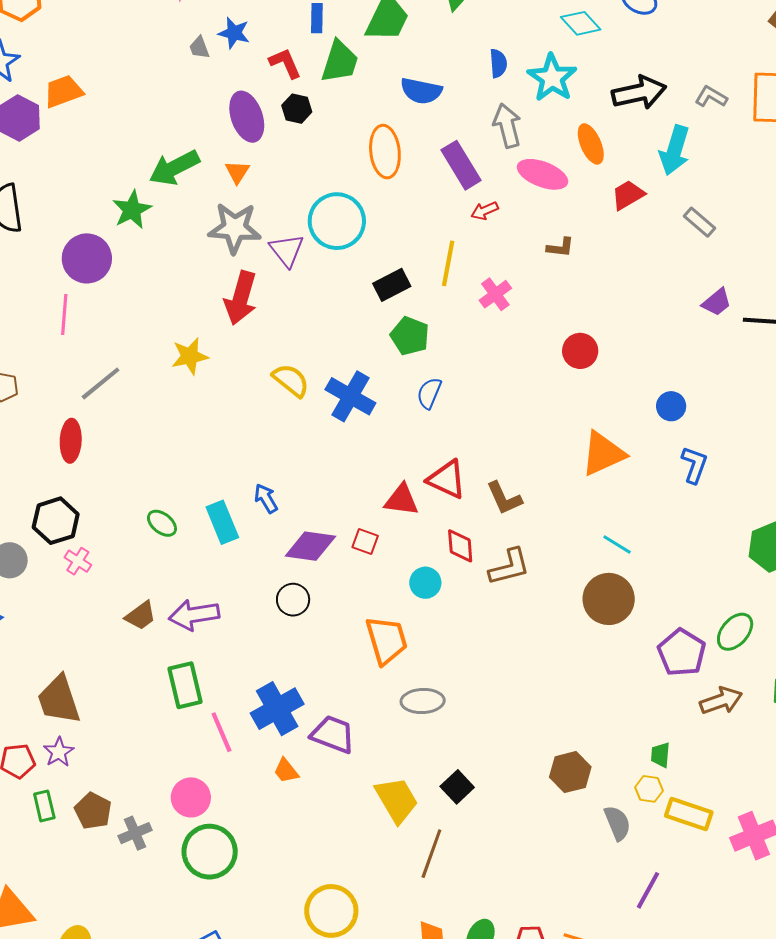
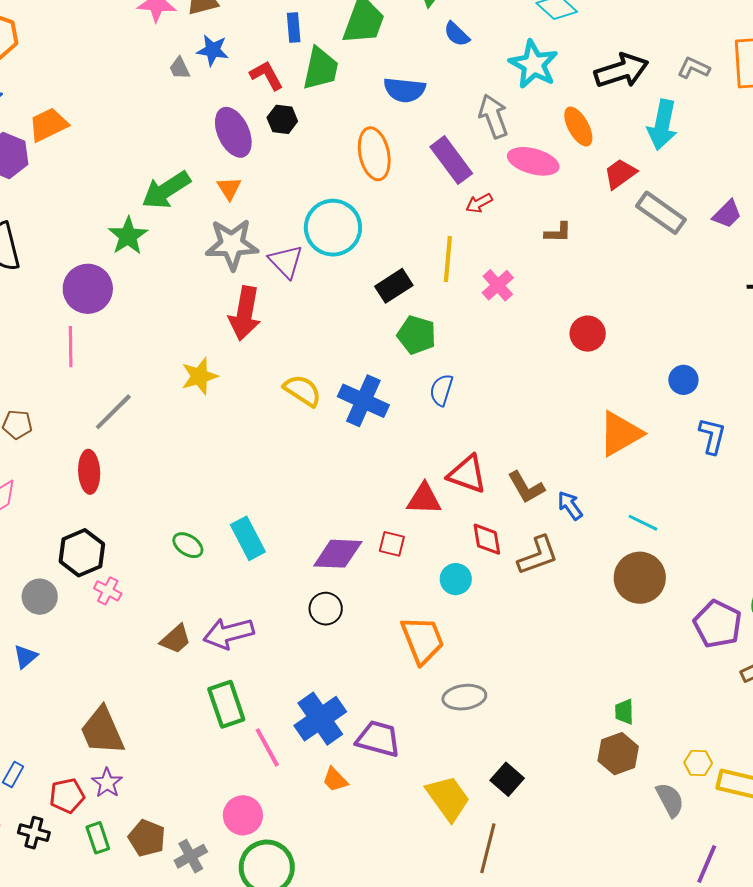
blue semicircle: (498, 63) -> (457, 34), moved, turned 144
gray rectangle: (700, 222) -> (661, 213), moved, size x1.5
purple trapezoid: (717, 302) -> (727, 214), moved
blue arrow: (266, 498) -> (570, 505), moved
green trapezoid: (660, 755) -> (624, 712), moved

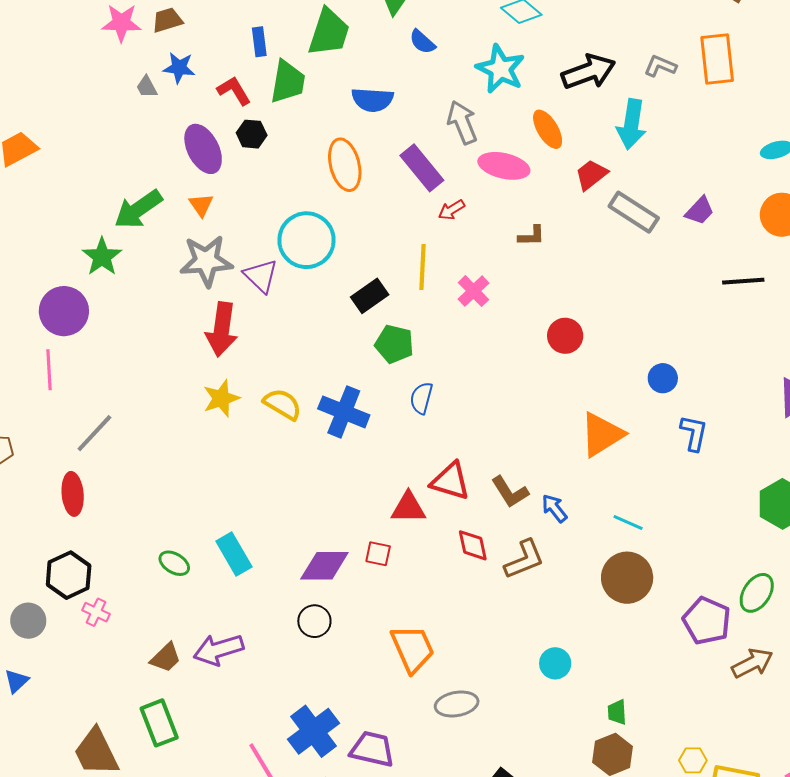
yellow star: (199, 376) -> (221, 398), moved
cyan circle: (456, 579) -> (555, 663), moved
green rectangle: (226, 704) -> (159, 723), moved

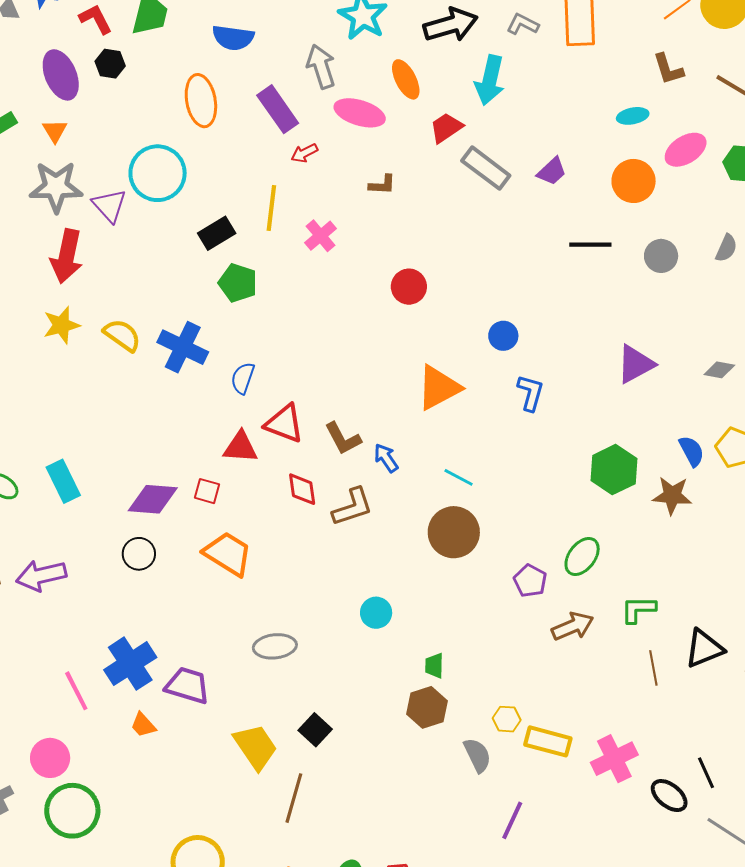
blue semicircle: (421, 398) -> (243, 378), moved
purple pentagon: (707, 621) -> (530, 581), size x0.7
orange trapezoid: (413, 649) -> (228, 554), moved, turned -38

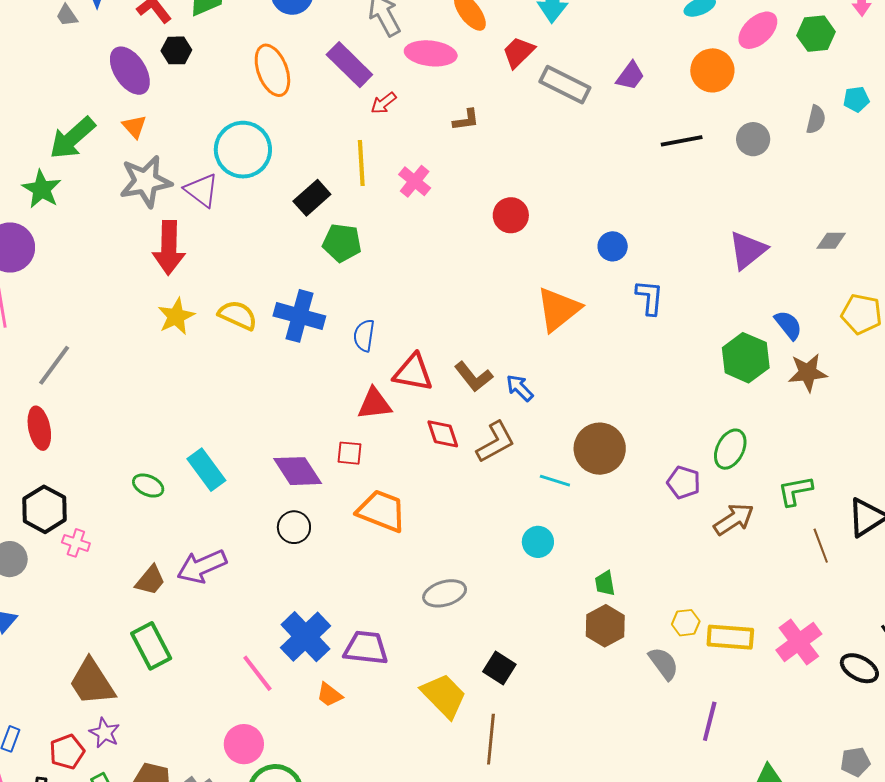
blue semicircle: (692, 451) -> (788, 325), moved
cyan line: (459, 477) -> (555, 481), moved
purple diamond: (153, 499) -> (298, 471), turned 63

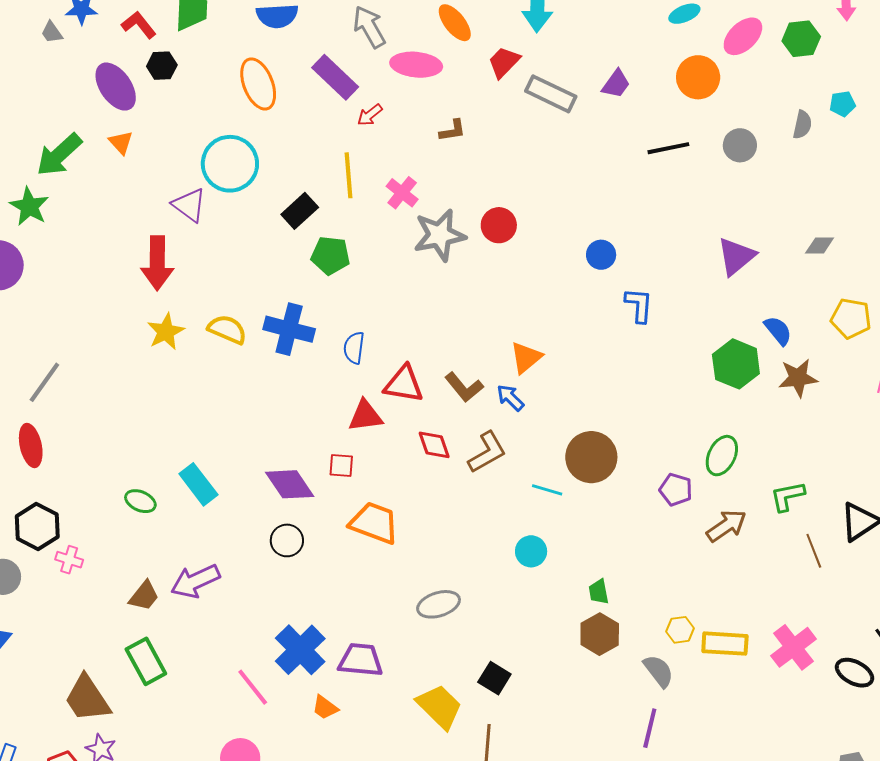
gray star: (146, 181) -> (440, 235), moved
orange triangle: (558, 309) -> (526, 358), moved, size x0.7
purple line: (710, 721) -> (650, 728), moved

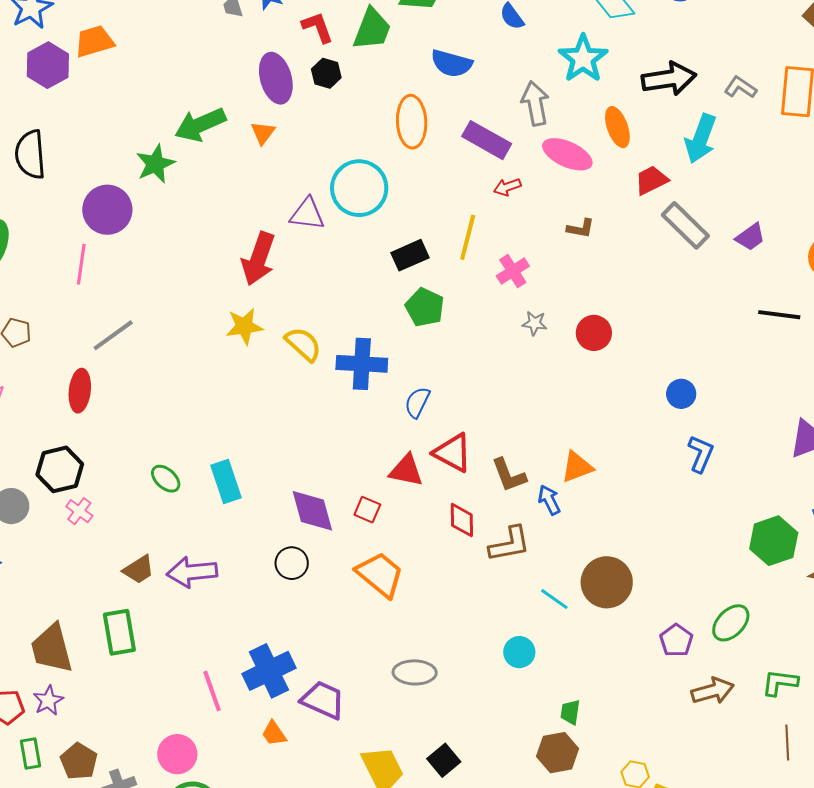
purple rectangle: (335, 77) -> (487, 140), turned -33
purple triangle: (189, 205) -> (307, 214), turned -48
gray star: (440, 235) -> (535, 323), size x0.5
blue cross: (289, 329) -> (362, 364), turned -30

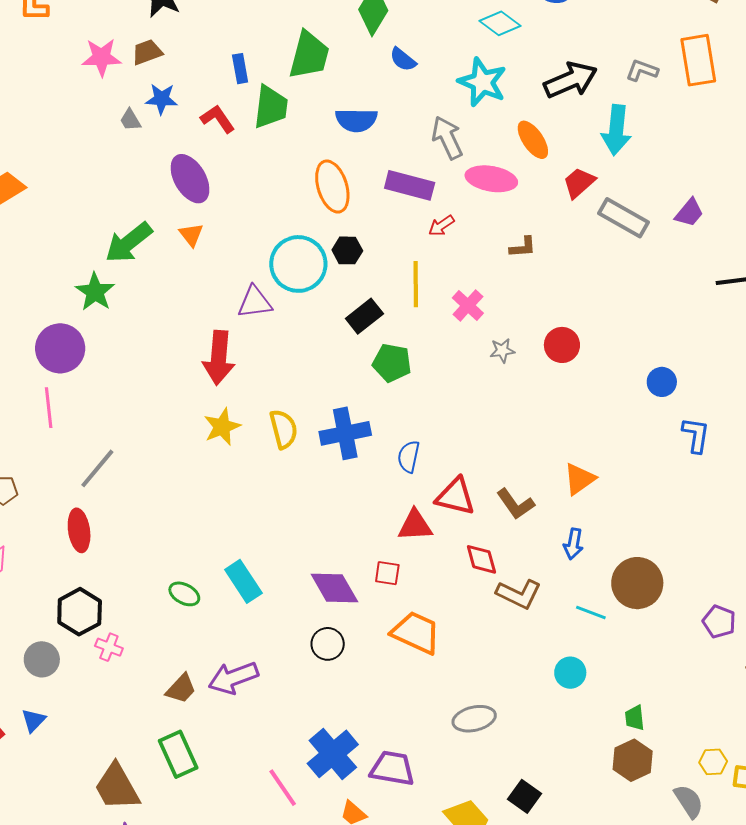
black hexagon: (326, 73) -> (347, 250), moved
yellow semicircle: (303, 344) -> (284, 429), turned 48
blue arrow: (549, 500) -> (573, 544), moved, turned -128
brown L-shape: (510, 544) -> (519, 594), moved, turned 51

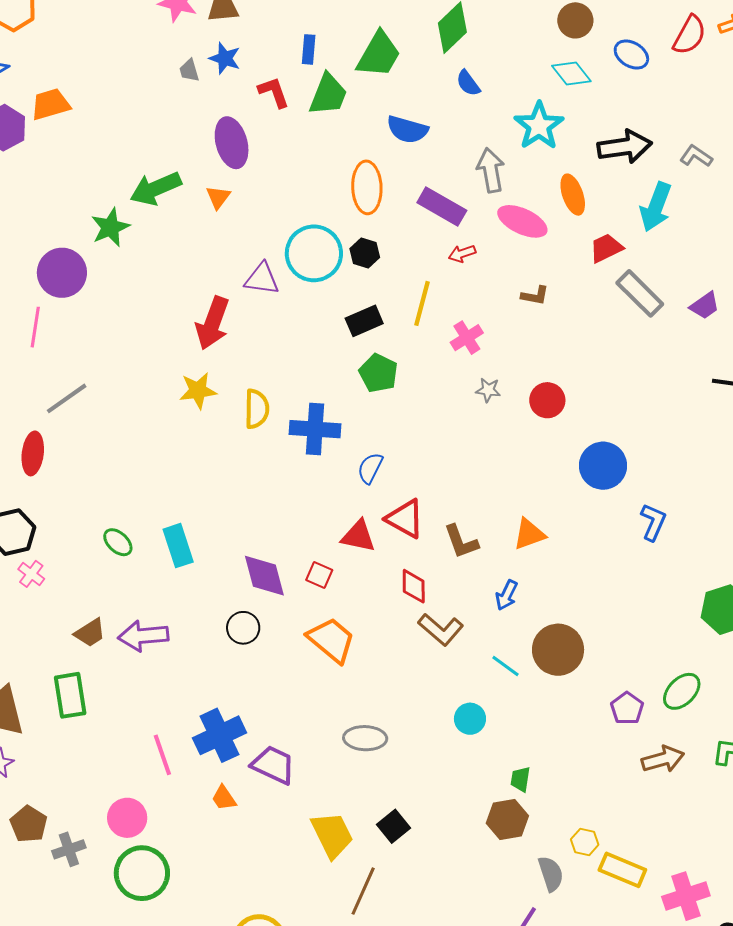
blue circle: (662, 382) -> (603, 466), moved, size x1.6

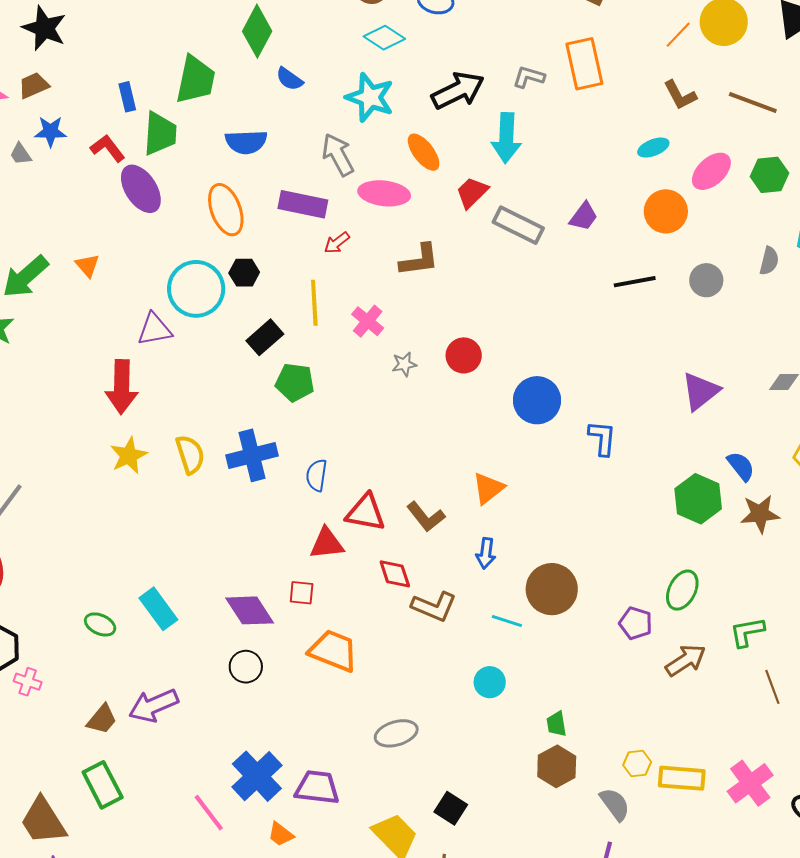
purple ellipse: (232, 143) -> (141, 189), moved
brown L-shape: (535, 296) -> (419, 260), size x1.5

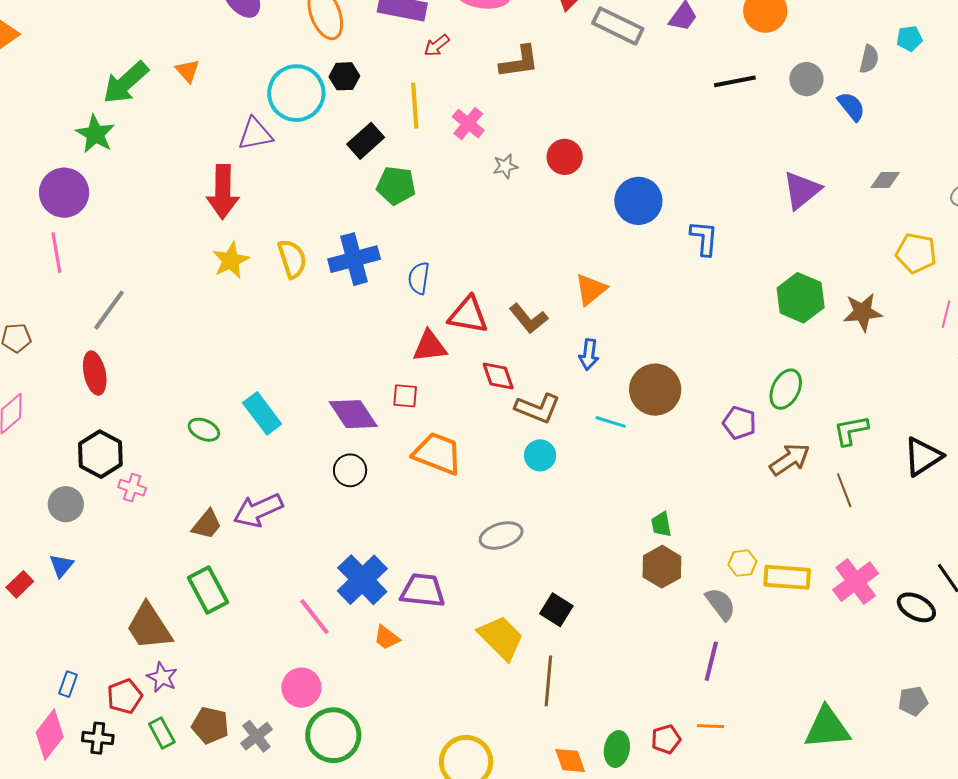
blue semicircle: (741, 466) -> (851, 106), moved
cyan circle: (490, 682) -> (540, 455), moved
brown line: (772, 687) -> (844, 490), moved

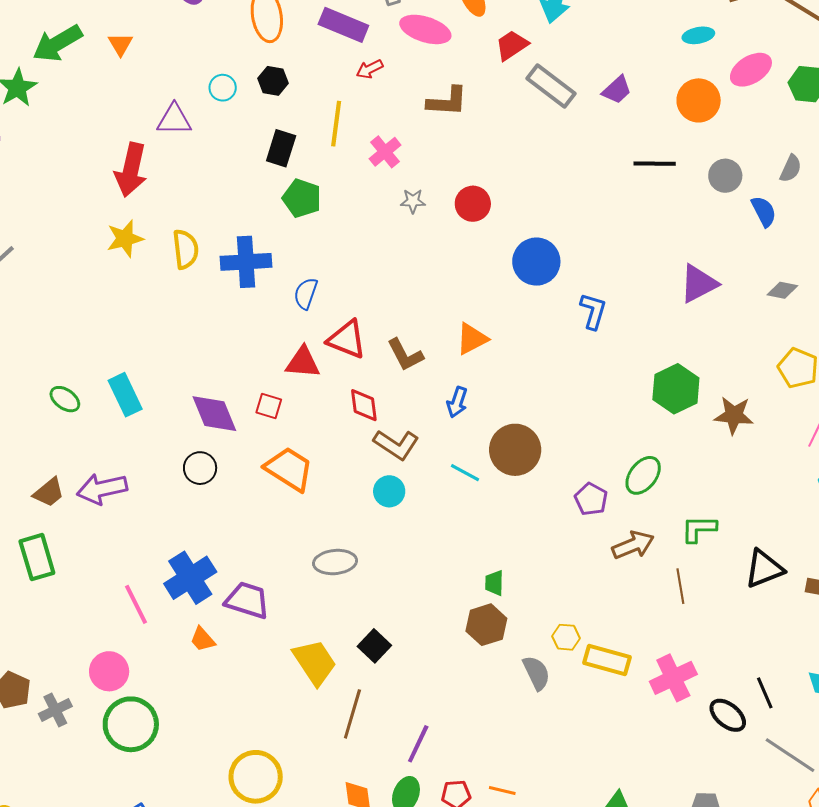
cyan circle: (296, 93) -> (223, 88), size x0.5
black rectangle: (366, 141) -> (281, 148), turned -42
purple line: (711, 661) -> (418, 744), moved

